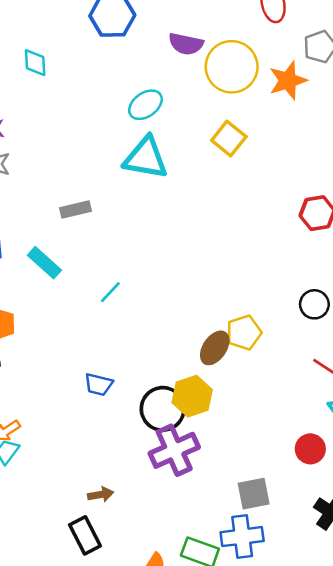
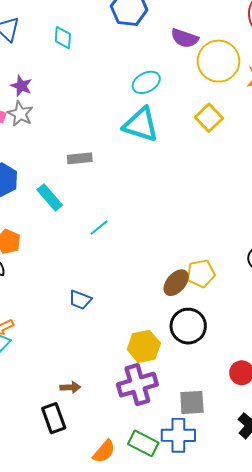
yellow hexagon: (192, 396) -> (144, 346), moved
black circle: (163, 409) -> (188, 326), moved
purple cross: (174, 450) -> (137, 385), moved

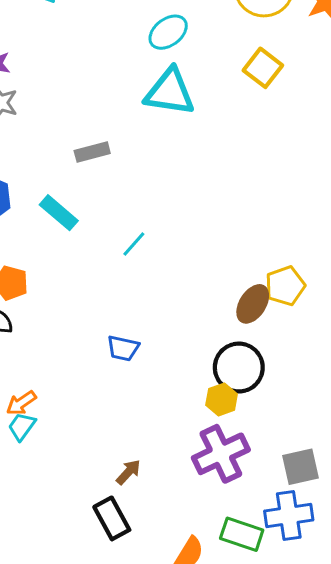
black circle: (188, 326) -> (239, 368), moved
yellow hexagon: (144, 346) -> (222, 399), size x0.7
brown arrow: (70, 387) -> (128, 472), turned -36

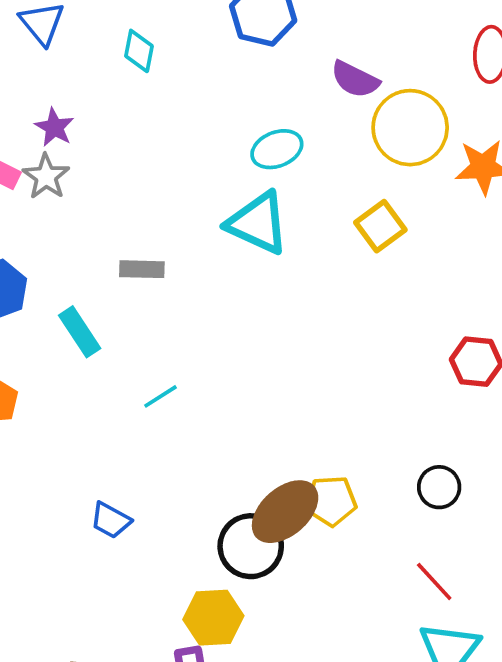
brown ellipse: (253, 304) -> (285, 512), size x1.4
black circle: (239, 368) -> (251, 546), moved
yellow hexagon: (222, 399) -> (213, 618), size x1.4

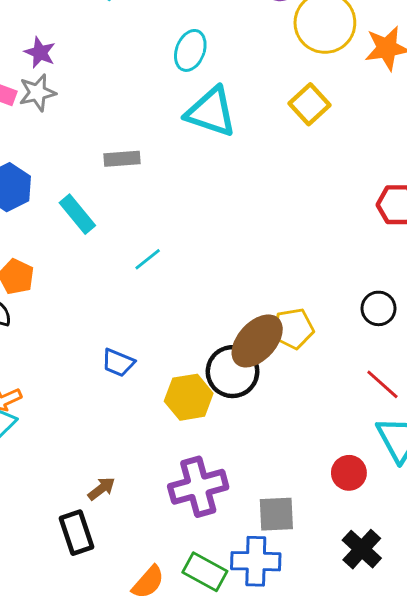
cyan ellipse: (277, 149) -> (190, 50), moved, turned -42
gray star: (46, 177) -> (37, 93), turned 30
yellow hexagon: (213, 618) -> (189, 397), moved

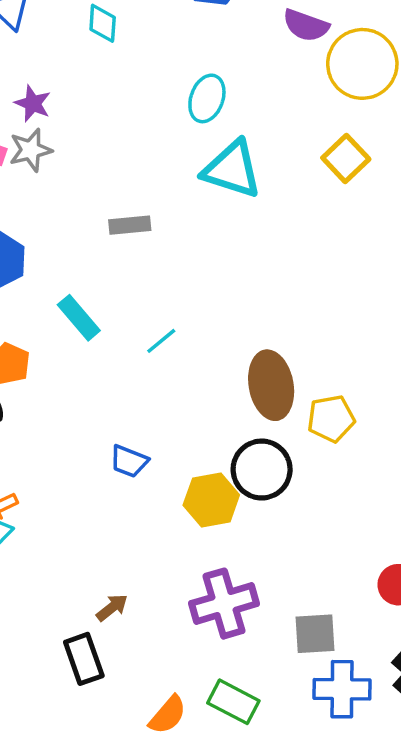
cyan rectangle: (77, 214) -> (79, 318), moved
brown ellipse: (257, 341) -> (271, 385), moved, turned -52
blue cross: (256, 561) -> (342, 689), moved

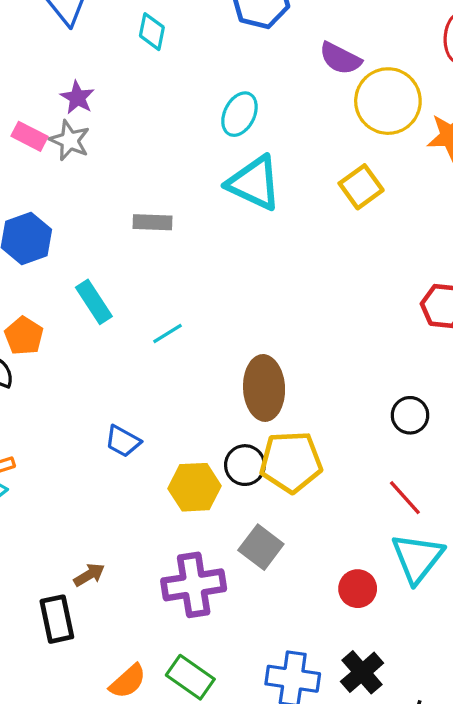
gray star: (31, 150) -> (70, 140), turned 30
yellow pentagon: (331, 419) -> (291, 462), moved, size x1.4
black circle: (262, 470) -> (245, 465), size x0.7
gray square: (315, 634) -> (261, 547), moved, turned 33

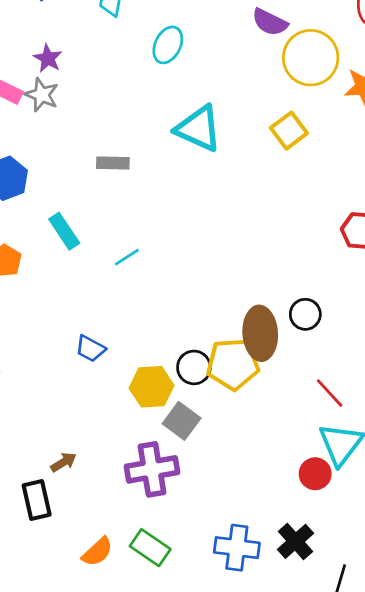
cyan ellipse: (239, 114) -> (168, 45), moved
brown ellipse: (264, 388) -> (260, 333), moved
black circle: (410, 415) -> (305, 314), moved
gray square: (261, 547) -> (182, 421), moved
red circle: (358, 589) -> (315, 474), moved

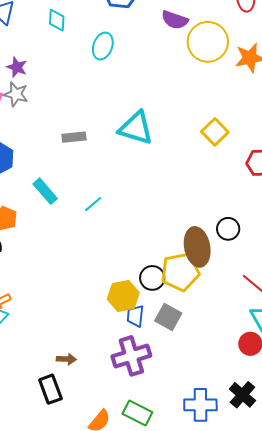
cyan triangle: (198, 129) -> (136, 128), moved
yellow square: (289, 131) -> (215, 132), moved
blue trapezoid: (90, 349) -> (135, 316), moved, turned 75
gray square: (182, 421) -> (168, 317), moved
brown arrow: (63, 462) -> (66, 359), turned 42

